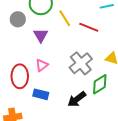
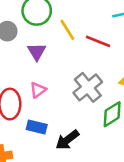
black arrow: (77, 99) -> (67, 140), moved

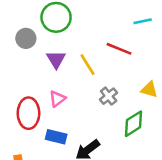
yellow line: (67, 30) -> (88, 65), moved
gray cross: (88, 87) -> (109, 96), size x0.6

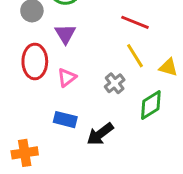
yellow line: (88, 65) -> (135, 56), moved
gray cross: (109, 96) -> (115, 83), moved
red ellipse: (28, 113) -> (35, 61), moved

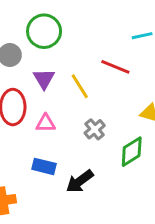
yellow line: (135, 56) -> (80, 86), moved
pink triangle: (67, 77) -> (45, 123), turned 36

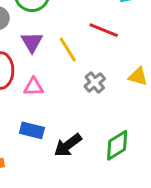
gray cross: (95, 129) -> (95, 82), moved
green diamond: (132, 152) -> (117, 145), moved

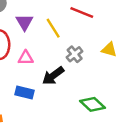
black arrow: (68, 145) -> (53, 76), moved
green diamond: (117, 145) -> (92, 104), turned 75

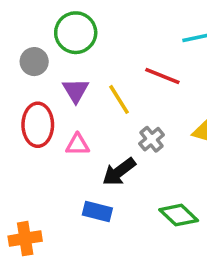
blue rectangle: (24, 92) -> (97, 211), moved

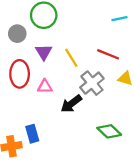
red line: (162, 76) -> (108, 54), moved
gray cross: (152, 139) -> (92, 83), size x1.5
blue rectangle: (97, 211) -> (32, 134), moved, turned 60

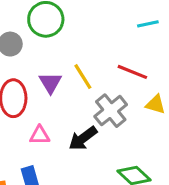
purple triangle: (44, 52) -> (50, 83), moved
pink triangle: (45, 87) -> (40, 135), moved

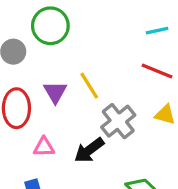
red line: (132, 72) -> (157, 71), moved

